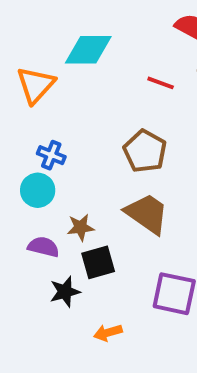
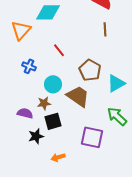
red line: (161, 83) -> (59, 50), moved, turned 32
brown pentagon: (145, 151) -> (90, 70), moved
cyan circle: (38, 190) -> (53, 84), moved

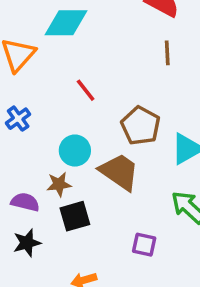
blue cross: (29, 66) -> (18, 119), moved, turned 32
black star: (36, 136) -> (27, 243), moved
purple square: (92, 137) -> (144, 245), size x0.6

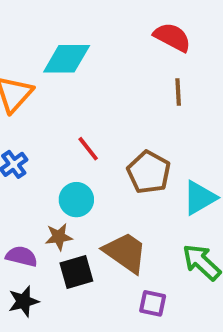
red line: (86, 90) -> (88, 149), moved
brown trapezoid: (119, 172) -> (125, 252), moved

